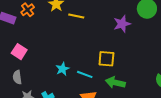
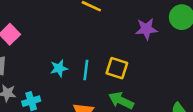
cyan line: (85, 74) -> (86, 70), moved, turned 63

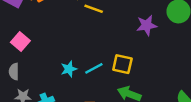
cyan line: (86, 70) -> (94, 68), turned 60

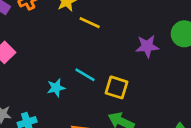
cyan line: (94, 68) -> (85, 75), moved, turned 54

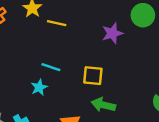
cyan line: (85, 75) -> (51, 67), moved

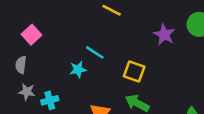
purple star: (112, 33) -> (164, 35), turned 30

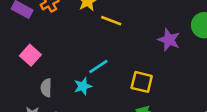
cyan line: (95, 52) -> (98, 67), turned -60
gray semicircle: (21, 65) -> (46, 88), moved

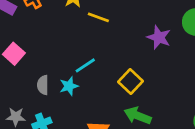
yellow square: (142, 82) -> (130, 81), turned 30
gray semicircle: (46, 88) -> (43, 85), moved

